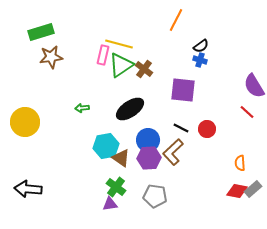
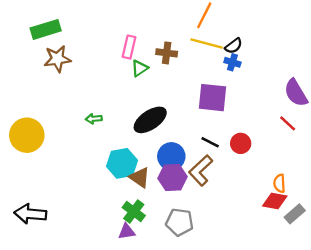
yellow line: (119, 44) -> (207, 44), moved
pink rectangle: (103, 55) -> (129, 47), moved
green triangle: (121, 65) -> (140, 68), size x0.6
brown cross: (144, 69) -> (167, 53), moved, turned -30
red diamond: (237, 191) -> (275, 201), moved

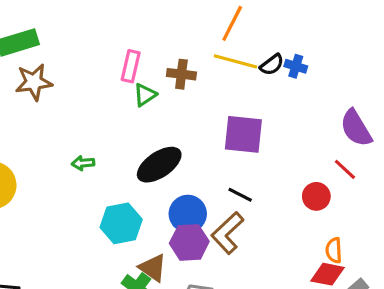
blue cross: (232, 62) -> (296, 66), moved
red circle: (241, 143) -> (316, 196), moved
brown triangle: (140, 177) -> (153, 268), moved

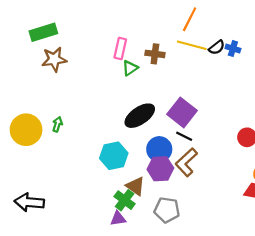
purple square: (243, 134) -> (182, 112), moved, turned 32
green arrow: (83, 163) -> (57, 124), moved, turned 112
black line: (240, 195) -> (184, 136), moved

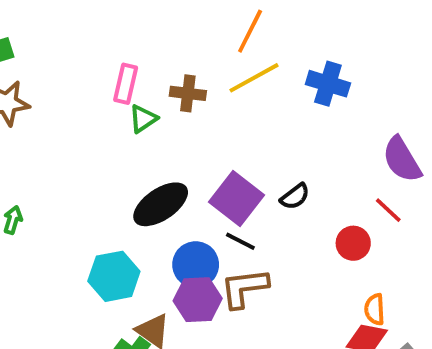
yellow line: (192, 45) -> (254, 78), turned -44
black semicircle: (217, 47) -> (295, 197), moved
blue cross: (233, 48) -> (328, 84), size x1.5
brown L-shape: (186, 162) -> (244, 288), turned 36

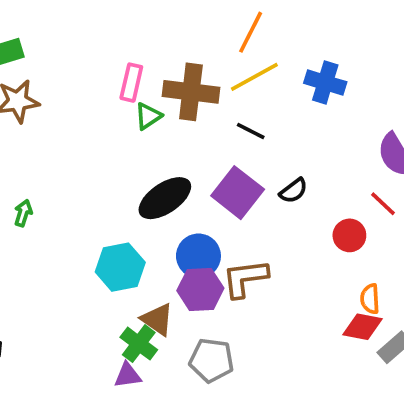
brown cross: (188, 93) -> (191, 92), size x1.6
black line: (240, 241) -> (251, 131), moved

